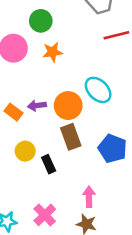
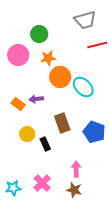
orange circle: (68, 106) -> (60, 77), moved

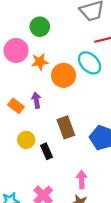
orange star: (48, 58) -> (40, 62), moved
cyan ellipse: (83, 87) -> (90, 63), moved
purple arrow: (36, 99) -> (36, 100), turned 88

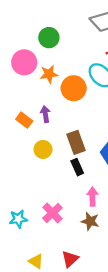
yellow circle: (26, 140) -> (43, 149), moved
black rectangle: (47, 151) -> (77, 167), moved

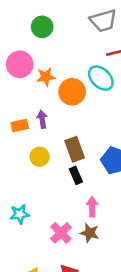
green circle: (49, 38) -> (42, 27), moved
orange rectangle: (24, 120) -> (20, 125), turned -49
pink cross: (52, 213) -> (61, 233), moved
cyan star: (18, 219) -> (20, 214), moved

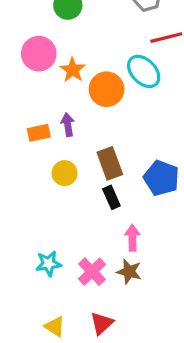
orange star: (46, 77) -> (73, 70), turned -30
cyan star: (20, 214) -> (48, 264), moved

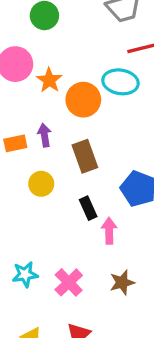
cyan ellipse: (144, 71) -> (120, 82), turned -36
brown rectangle: (110, 163) -> (85, 156), moved
pink arrow: (132, 238) -> (109, 231), moved
brown star: (129, 272) -> (122, 282), moved, turned -30

